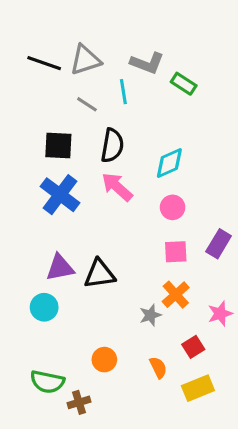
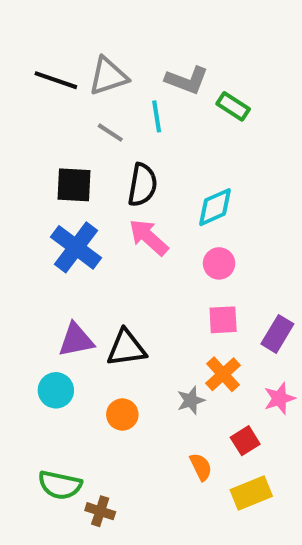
purple rectangle: (219, 244) -> (277, 334), moved
orange circle: (104, 360) -> (122, 414), moved
brown cross: (79, 402) -> (100, 511), turned 35

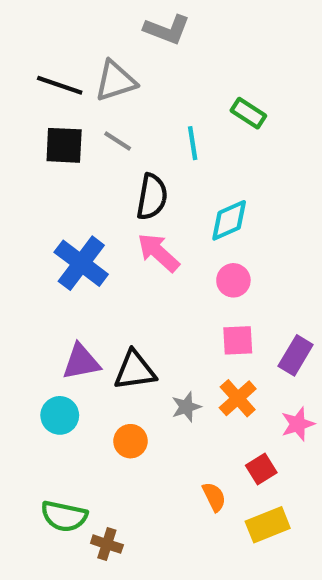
gray L-shape: (187, 80) -> (167, 30), moved
cyan line: (157, 116) -> (193, 143), moved
black square: (74, 185) -> (64, 145), moved
gray star: (191, 400) -> (186, 407), moved

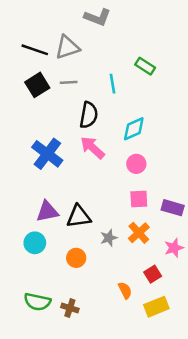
gray line: (118, 141) -> (69, 82), turned -36
black square: (64, 145) -> (37, 85), turned -35
purple rectangle: (296, 355) -> (173, 208), turned 75
brown cross: (107, 544) -> (70, 308), moved

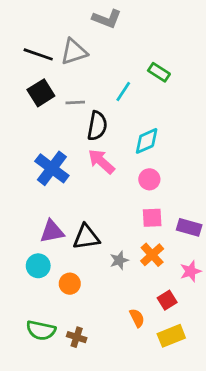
gray line: (69, 82) -> (75, 102), moved
cyan line: (113, 84) -> (123, 91), turned 42
orange circle: (76, 258) -> (70, 284), moved

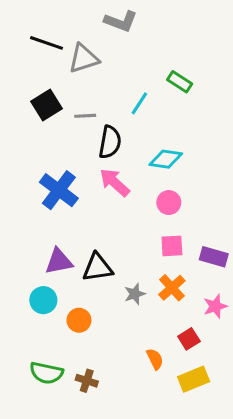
black line: (38, 54) -> (46, 43), moved
cyan diamond: (147, 141) -> (166, 159), turned 32

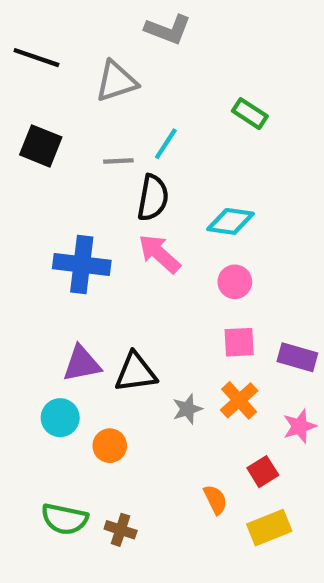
black line: (46, 43) -> (36, 58), moved
cyan line: (139, 103) -> (166, 144), moved
black square: (46, 105) -> (41, 146), moved, turned -36
blue cross: (59, 190) -> (82, 265), turned -30

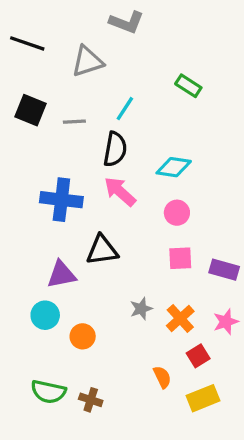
gray line: (118, 161) -> (74, 122), moved
black triangle: (136, 372) -> (102, 250), moved
orange cross: (239, 400) -> (180, 318), moved

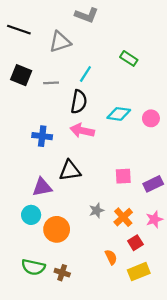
pink arrow: (120, 192) -> (82, 131), turned -30
blue cross: (61, 200) -> (42, 136), size x0.7
pink circle: (177, 213) -> (151, 118), moved
purple rectangle: (224, 270) -> (153, 184), turned -42
orange circle: (83, 336) -> (57, 229), size x1.5

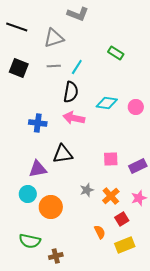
gray line: (51, 83) -> (54, 66), moved
brown cross: (62, 273) -> (56, 256), moved, turned -32

